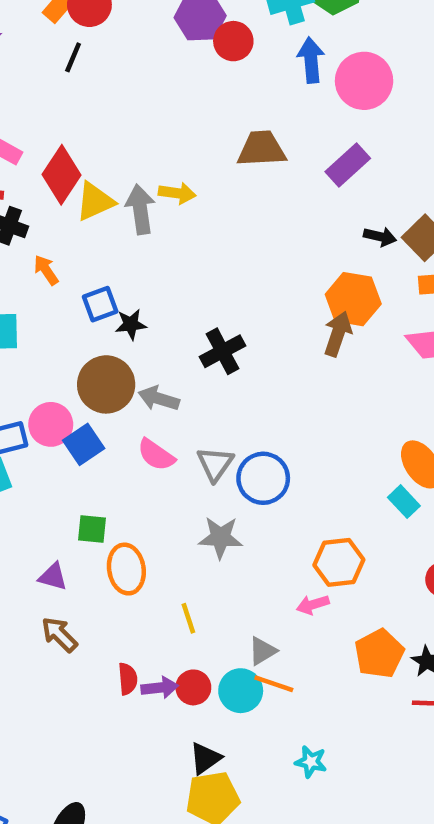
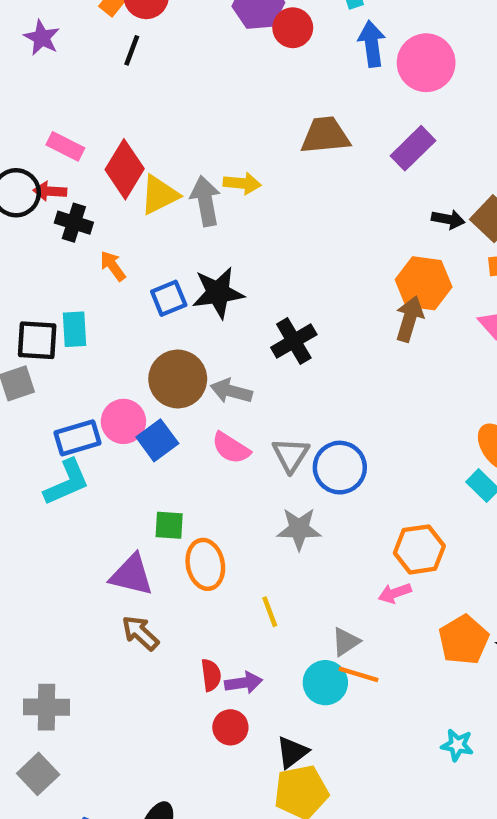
black star: (131, 324) -> (218, 293), moved, size x1.6
purple triangle: (53, 577) -> (132, 575), size x1.5
red circle: (193, 687) -> (230, 727), moved
cyan star: (311, 762) -> (457, 745), moved

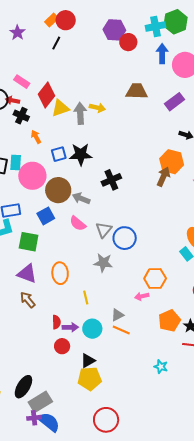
pink circle: (123, 421) -> (32, 176), moved, size x1.4
green square: (169, 525) -> (29, 242), moved, size x1.5
cyan circle: (325, 683) -> (92, 329), moved

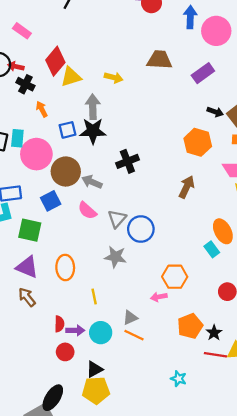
pink rectangle: (22, 82) -> (22, 31), moved
gray arrow: (80, 113) -> (93, 107), moved
brown arrow: (163, 177) -> (187, 187), moved
black ellipse: (23, 387) -> (53, 398), moved

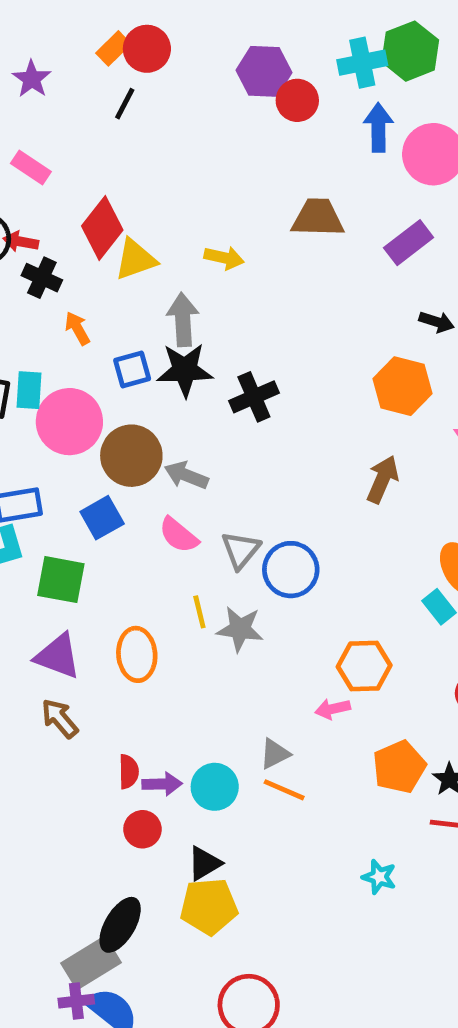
black cross: (127, 161) -> (254, 397), moved
yellow line: (94, 296) -> (199, 612), moved

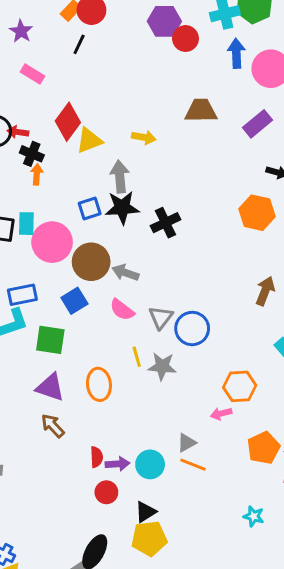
pink rectangle: (31, 167) -> (33, 74), moved
orange arrow: (77, 328) -> (37, 174), moved, turned 36
brown arrow: (383, 479) -> (265, 291), moved

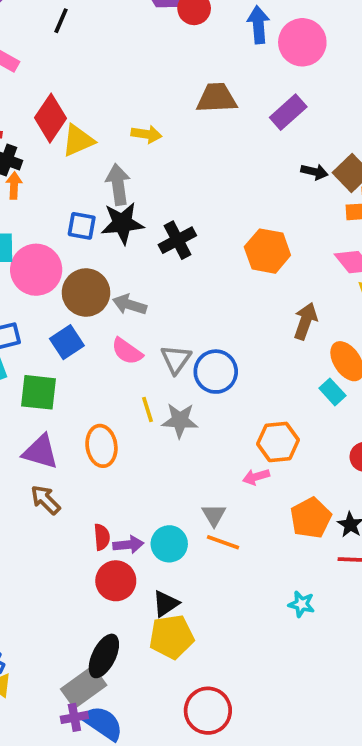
blue square: (90, 208) -> (82, 226), turned 30
orange hexagon: (257, 213) -> (267, 251), moved
gray triangle: (186, 443) -> (214, 515), turned -30
red circle: (106, 492) -> (116, 581), size x1.4

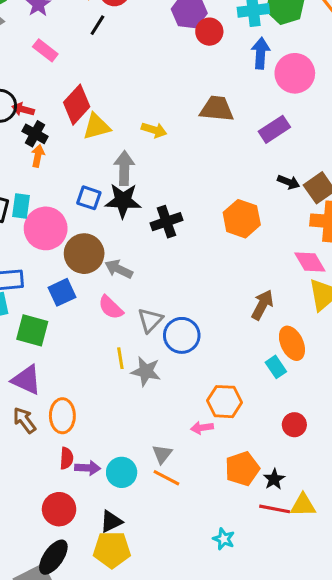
orange hexagon: (267, 251) -> (242, 219), moved
orange ellipse: (101, 446) -> (62, 416), moved
red circle: (116, 581) -> (59, 509), moved

